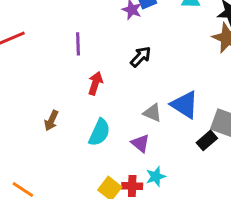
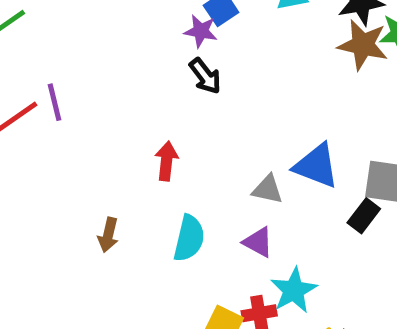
purple line: (78, 44) -> (54, 102), moved
black arrow: (141, 57) -> (205, 76), moved, turned 110
cyan star: (156, 177) -> (294, 290), size x1.4

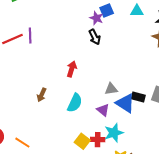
blue triangle: (316, 166) -> (125, 103), moved
gray triangle: (268, 189) -> (111, 89), turned -32
black rectangle: (364, 216) -> (138, 97), moved, turned 56

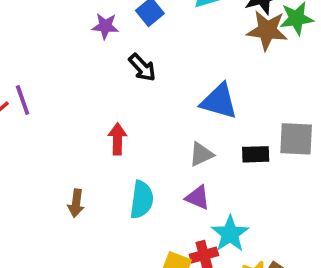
purple star: (96, 18) -> (105, 26), moved
blue triangle: (125, 103) -> (219, 101), moved

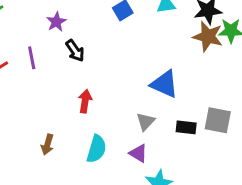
purple star: (105, 26) -> (56, 22), moved, turned 30
black arrow: (142, 67) -> (75, 51), moved
purple line: (23, 100) -> (32, 58), moved
gray triangle: (201, 154) -> (146, 122), turned -30

